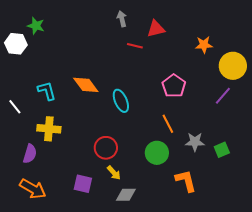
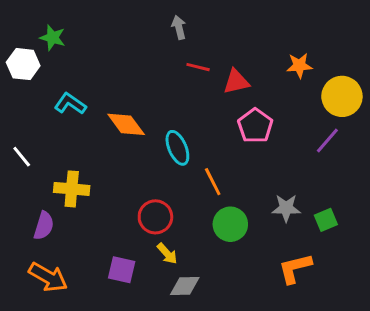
red triangle: (156, 29) -> (236, 82), moved
cyan L-shape: (47, 91) -> (70, 104), moved, turned -40
orange line: (168, 124) -> (213, 182), moved
orange L-shape: (186, 181) -> (295, 268), moved, turned -90

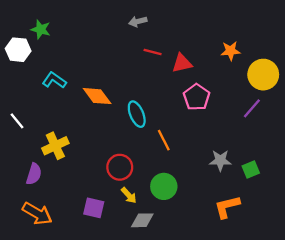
gray arrow: (179, 27) -> (138, 21), turned -90
yellow cross: (72, 189) -> (55, 146), turned -30
green circle: (230, 224) -> (164, 186), moved

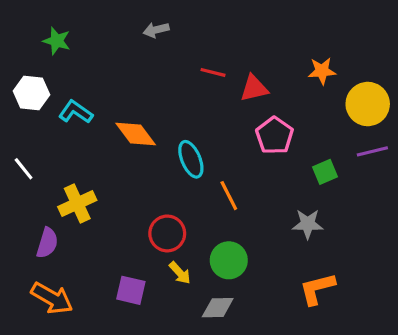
gray arrow: (138, 21) -> (156, 30), moved
white hexagon: (18, 50) -> (31, 93), moved
purple line: (252, 108) -> (372, 151), moved, turned 35
green square: (251, 169) -> (325, 172), moved
gray diamond: (142, 220) -> (218, 308), moved

